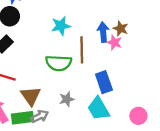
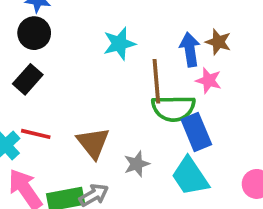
pink star: (114, 43) -> (209, 80), moved
green semicircle: (59, 63) -> (173, 108), moved
brown triangle: (31, 96) -> (93, 143), moved

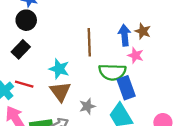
cyan star: (119, 44) -> (59, 69), moved, turned 30
brown line: (156, 81) -> (89, 42), moved

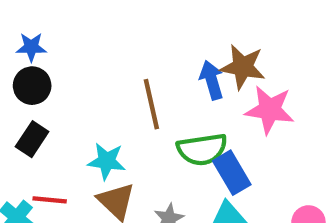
brown star: (143, 31) -> (243, 67), size x1.5
pink star: (135, 55) -> (270, 110), moved, size x1.6

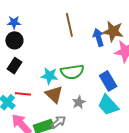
brown line: (151, 104) -> (69, 25), moved
green semicircle: (202, 149) -> (72, 72), moved

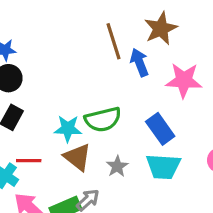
brown line: (69, 25) -> (114, 41), moved
brown star: (113, 31) -> (161, 29), moved, turned -30
cyan trapezoid: (108, 105) -> (163, 167), turned -40

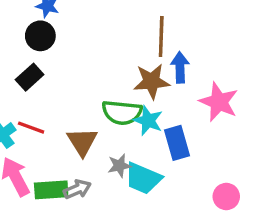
brown star: (161, 29) -> (152, 81), moved
cyan star: (68, 129) -> (148, 121), moved
cyan trapezoid: (163, 167) -> (143, 178), moved

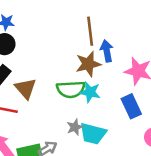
brown triangle: (82, 142) -> (26, 88), moved
blue rectangle: (177, 143) -> (131, 106), moved

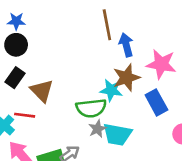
brown star: (88, 64) -> (126, 78), moved
green semicircle: (71, 89) -> (91, 108), moved

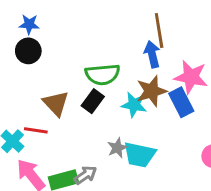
brown line: (107, 25) -> (159, 30), moved
black rectangle: (15, 78) -> (93, 101), moved
blue rectangle: (156, 102) -> (181, 102), moved
green semicircle: (91, 108) -> (102, 74), moved

